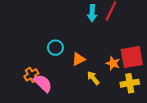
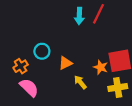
orange cross: (31, 75) -> (21, 66), moved

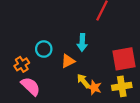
cyan arrow: (79, 16) -> (82, 42), moved
orange star: (101, 67) -> (94, 87), moved

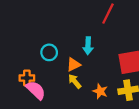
orange cross: (22, 64) -> (27, 78), moved, turned 32
yellow arrow: (83, 81) -> (75, 81), moved

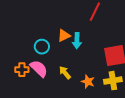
orange triangle: (74, 65) -> (64, 36), moved
pink semicircle: (36, 90) -> (39, 69), moved

